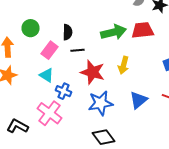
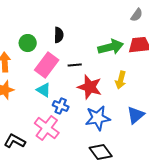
black semicircle: (68, 32) -> (59, 35), moved
pink rectangle: (50, 50) -> (47, 65), size x1.4

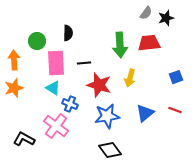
green arrow: (111, 47) -> (120, 45), turned 100
pink rectangle: (47, 65) -> (56, 63), turned -40

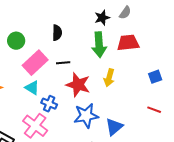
black star: (166, 18) -> (102, 18), moved
black semicircle: (68, 33) -> (57, 33), moved
pink rectangle: (56, 63) -> (35, 63), turned 50
blue triangle: (145, 113) -> (114, 127), moved

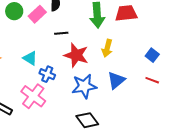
pink rectangle: (35, 63) -> (37, 14), moved, size x0.7
blue square: (155, 77) -> (152, 55), moved, turned -32
blue triangle: (114, 127) -> (116, 80), moved

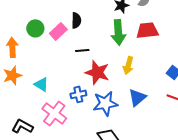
cyan triangle: (30, 58) -> (41, 84), moved
blue cross: (47, 74) -> (78, 94), moved, turned -35

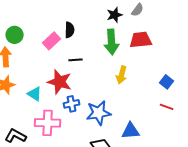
green circle: (35, 28) -> (15, 35), moved
red star: (97, 72) -> (60, 82), moved
blue triangle: (137, 97) -> (131, 131), moved, turned 36
pink cross: (54, 113) -> (48, 123), turned -35

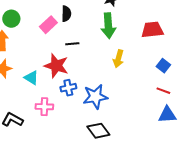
red trapezoid: (141, 40) -> (152, 30), moved
pink cross: (48, 123) -> (44, 107), size x0.7
blue triangle: (131, 131) -> (167, 115), moved

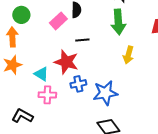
pink cross: (44, 107) -> (47, 95), moved

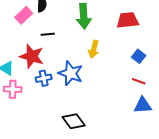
blue star: (105, 93) -> (71, 73), moved, turned 30

